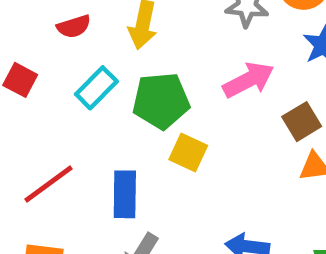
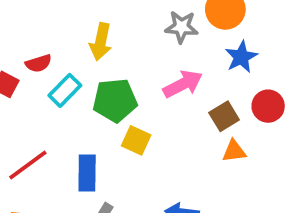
red semicircle: (74, 26) -> (38, 63), moved

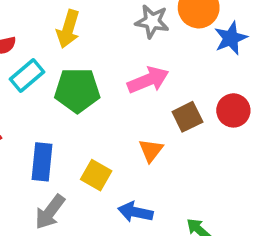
blue star: (241, 57) -> (231, 38), moved
yellow square: (136, 140) -> (96, 175), moved
orange triangle: (234, 151) -> (151, 150), moved, turned -50

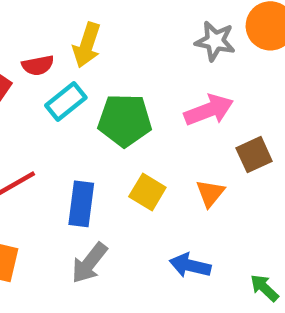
yellow arrow: (68, 29) -> (87, 45), moved
yellow square: (96, 175) -> (147, 192), moved

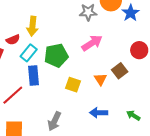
brown square: (254, 155) -> (120, 71), moved
blue rectangle: (81, 204) -> (34, 75), moved

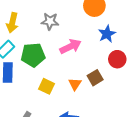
gray star: (88, 12) -> (50, 21), moved
blue star: (131, 13) -> (107, 34), moved

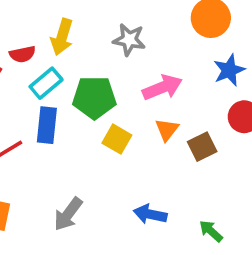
orange triangle: (75, 84) -> (167, 130), moved
yellow square: (47, 86) -> (117, 139), moved

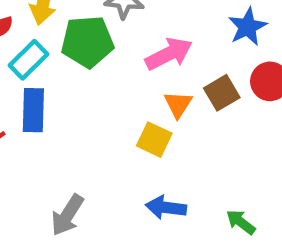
green pentagon: (94, 97) -> (87, 42), moved
yellow square: (117, 139) -> (154, 140), moved
brown square: (202, 147) -> (222, 93), moved

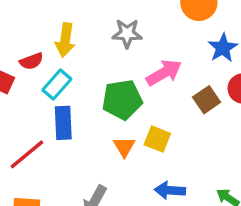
green pentagon: (87, 42) -> (122, 100), moved
orange triangle: (178, 104) -> (124, 147), moved

